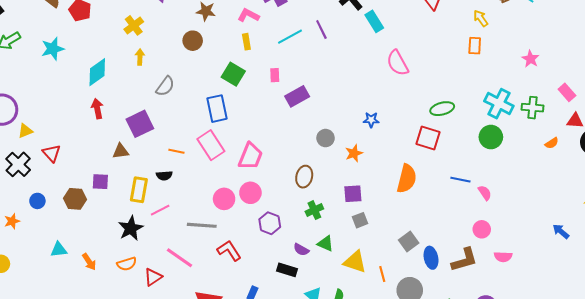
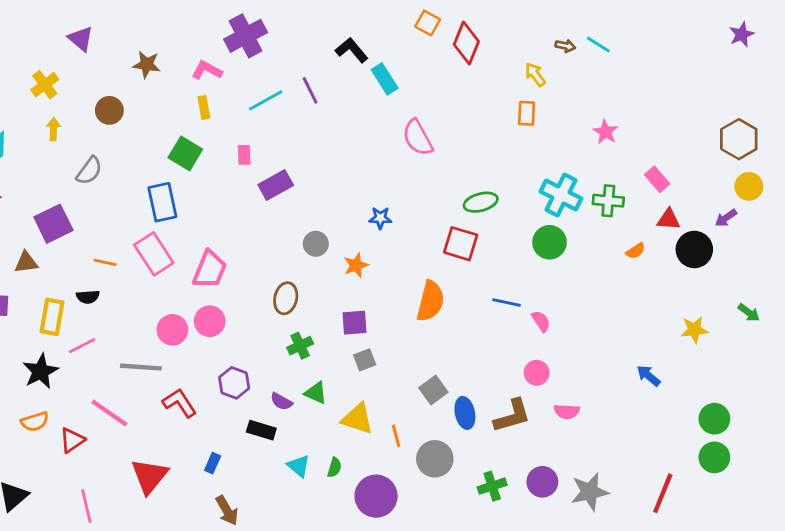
brown circle: (193, 41) -> (109, 110), moved
purple hexagon: (270, 223) -> (234, 383), moved

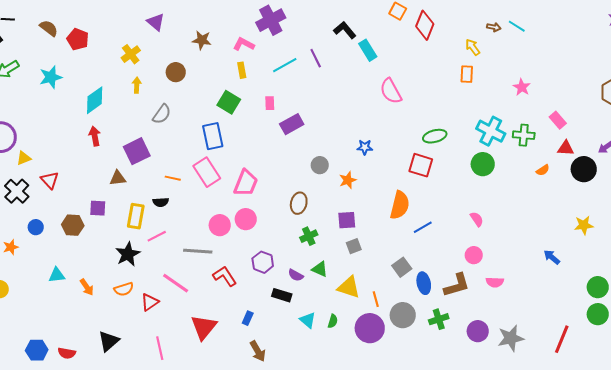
blue line: (507, 303) -> (423, 227), moved, turned -42
green cross: (492, 486) -> (439, 319), moved
purple circle: (376, 496) -> (370, 328), moved

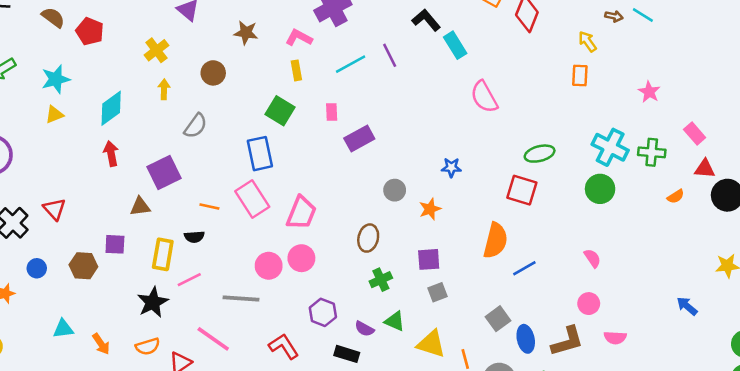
yellow triangle: (24, 158) -> (54, 115), moved
red L-shape: (225, 276) -> (284, 346), moved

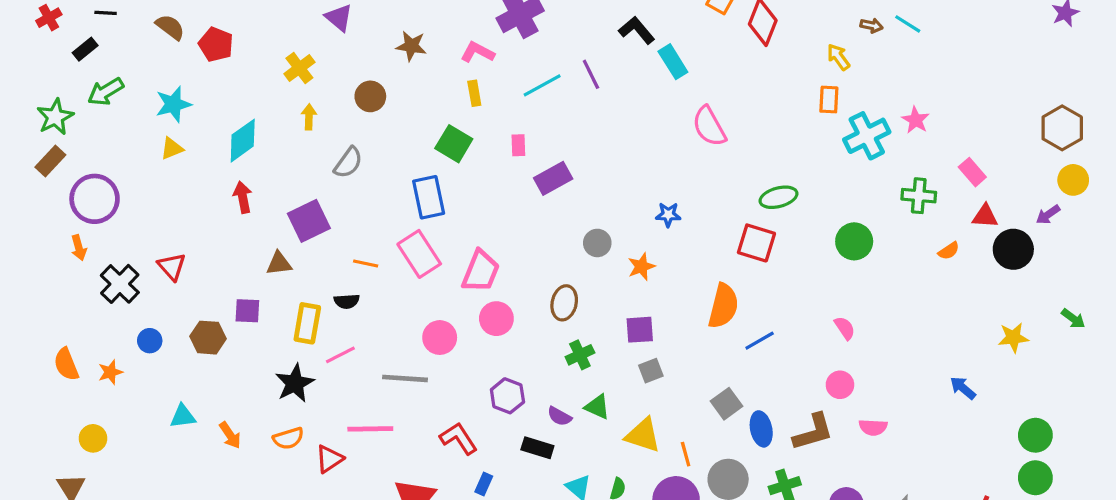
cyan cross: (610, 147) -> (867, 136), moved, turned 36
pink circle: (301, 258) -> (496, 319), moved
pink line: (213, 339) -> (370, 429), turned -36

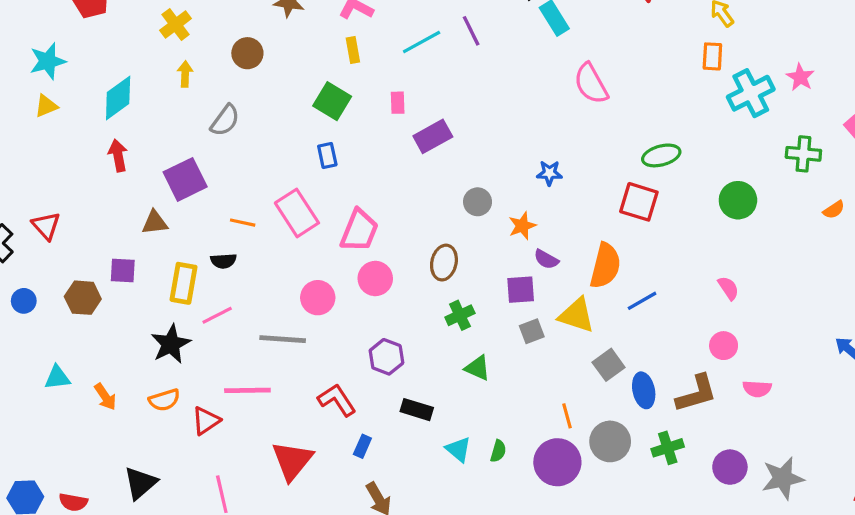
blue rectangle: (429, 197) -> (327, 155), moved, size x0.6
purple semicircle: (559, 416) -> (546, 259), moved
yellow triangle: (643, 435) -> (577, 315), moved

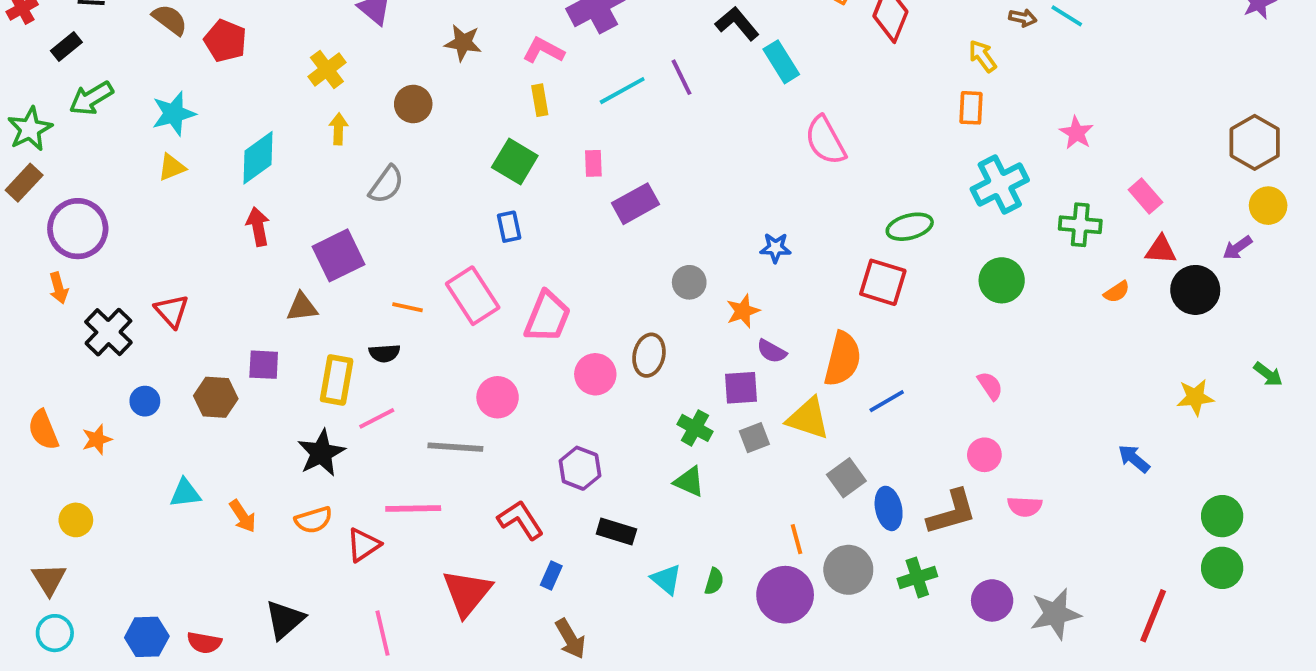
cyan cross: (751, 93) -> (1000, 185), moved
pink circle: (375, 278) -> (595, 374), moved
green cross: (460, 315) -> (695, 428), moved, turned -36

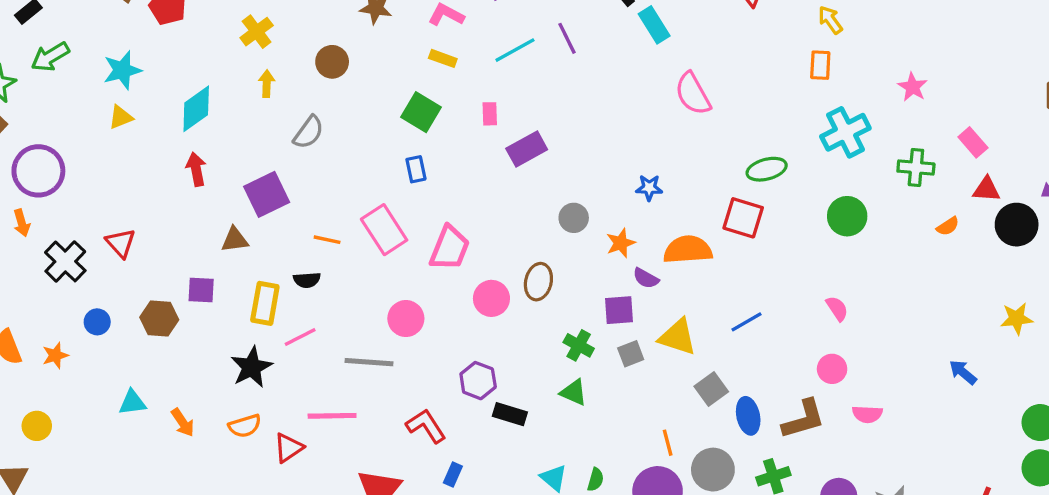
yellow rectangle: (540, 100) -> (443, 58), turned -60
orange semicircle: (843, 359) -> (688, 250), moved, turned -108
black rectangle: (616, 531) -> (510, 414), moved

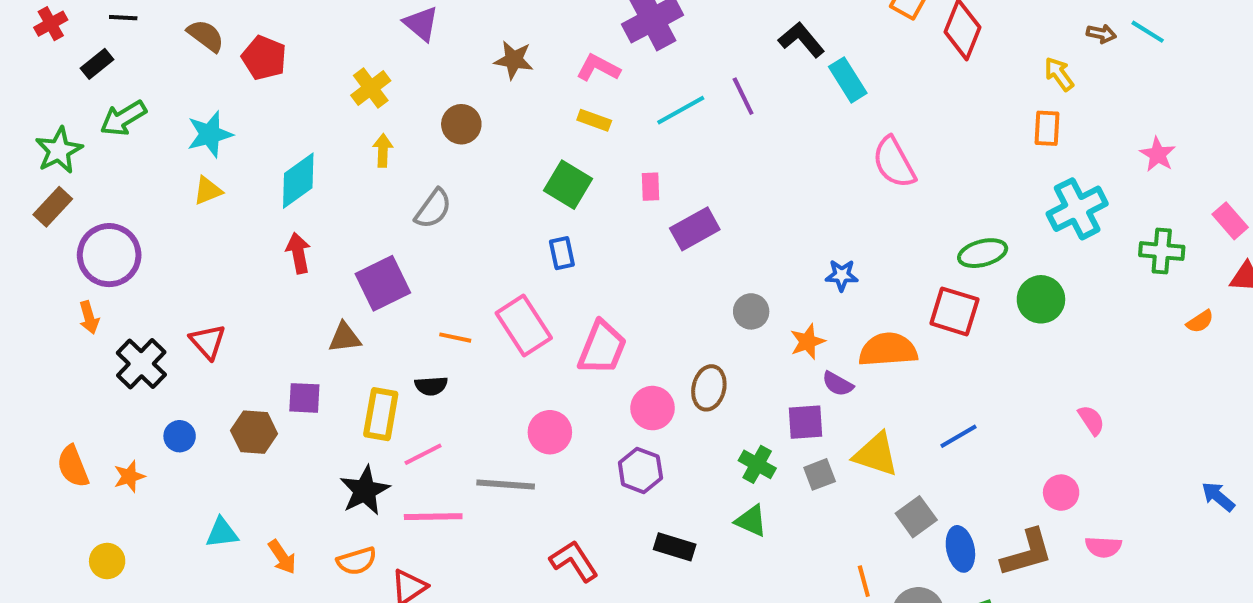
green circle: (847, 216) -> (1041, 299), moved
pink semicircle: (837, 308) -> (1091, 420), moved
purple hexagon: (478, 381) -> (640, 470), moved
pink line: (332, 416) -> (433, 517), moved

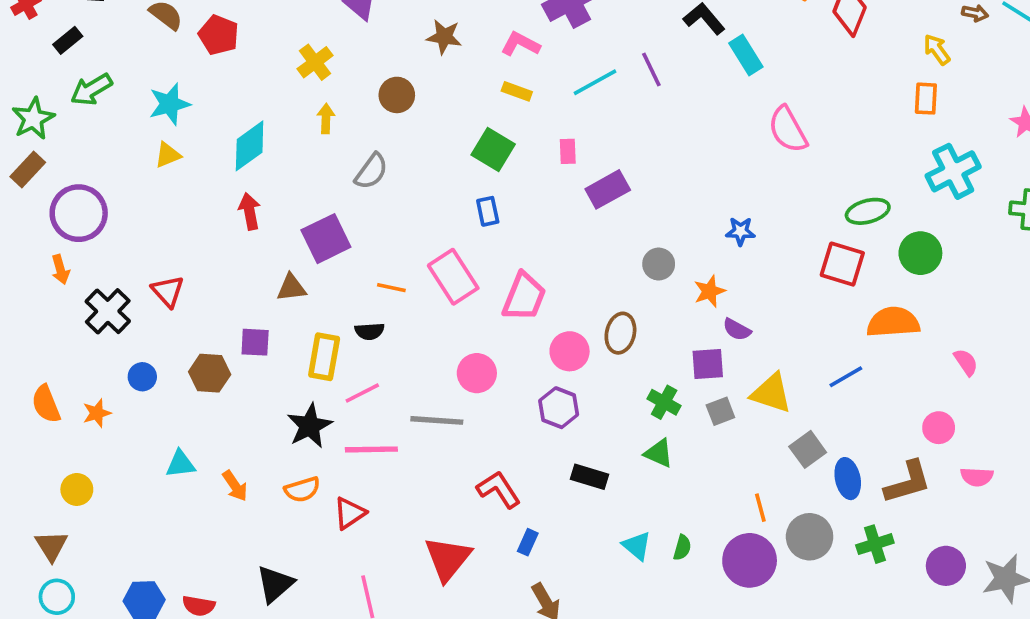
orange semicircle: (888, 350) -> (893, 322), moved

